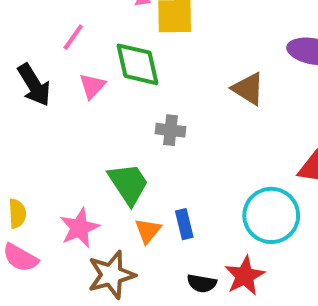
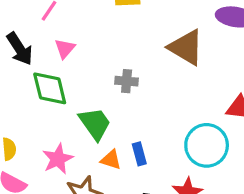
green diamond: (138, 64) -> (50, 88), moved
brown triangle: (248, 89) -> (186, 47), size x1.4
orange triangle: (148, 231) -> (111, 160), turned -50

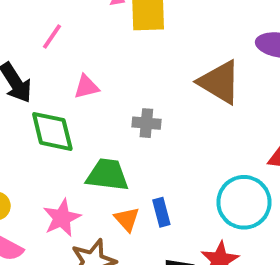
pink triangle: (65, 48) -> (86, 87), moved, turned 35
green trapezoid: (95, 124) -> (107, 175), turned -48
orange triangle: (111, 160) -> (127, 219), turned 30

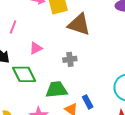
brown triangle: (220, 82) -> (79, 24), moved

